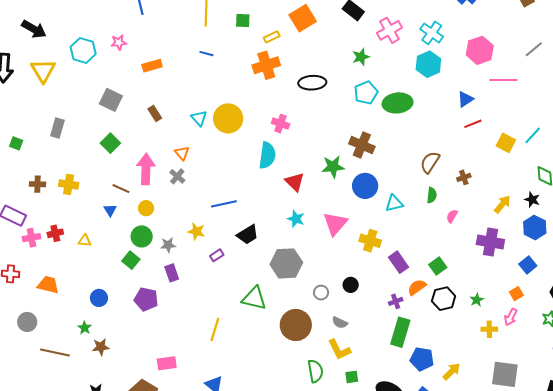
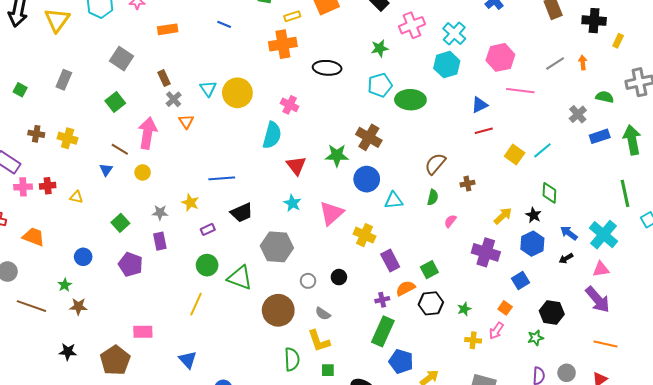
gray cross: (177, 176) -> (174, 99), moved
green circle: (142, 236) -> (207, 265), moved
orange square: (516, 294) -> (505, 308), turned -32

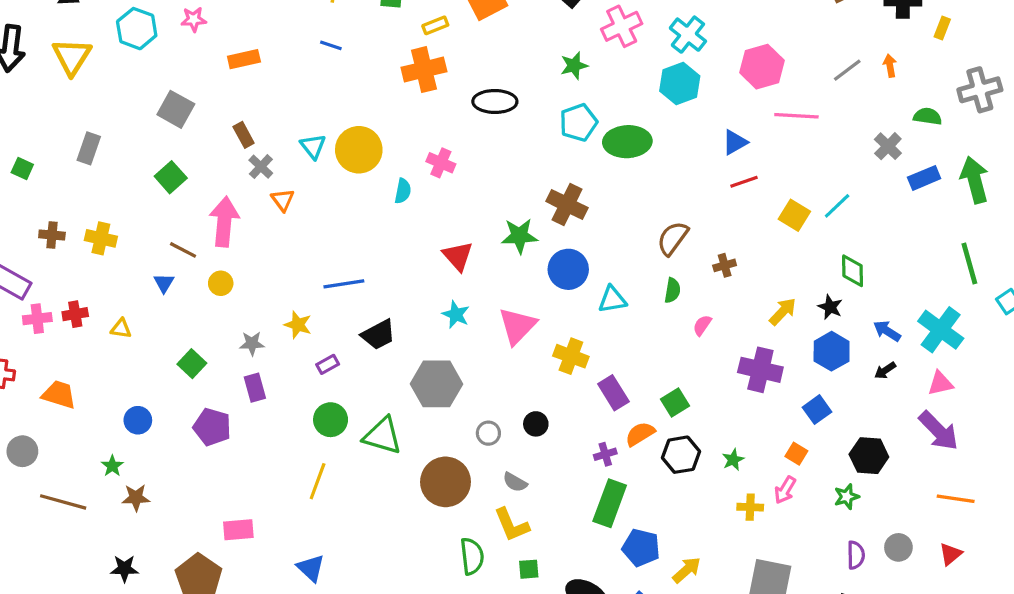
cyan semicircle: (272, 135) -> (403, 191), moved, size x0.6

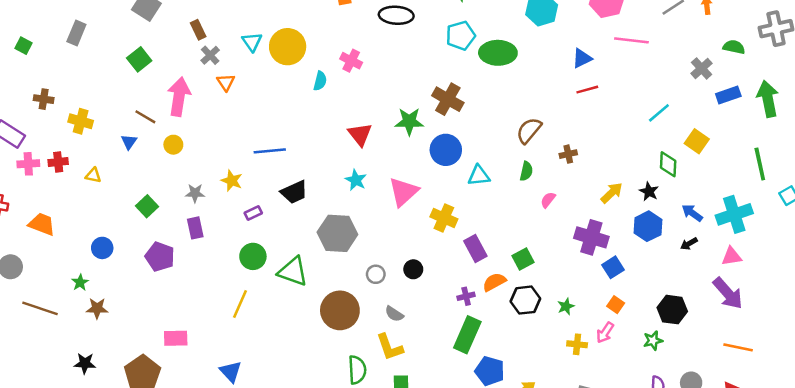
yellow square: (794, 215) -> (697, 141), moved
yellow cross: (101, 238) -> (81, 121), moved
cyan cross: (941, 330) -> (734, 214), turned 32
blue square: (817, 410) -> (613, 267), moved

